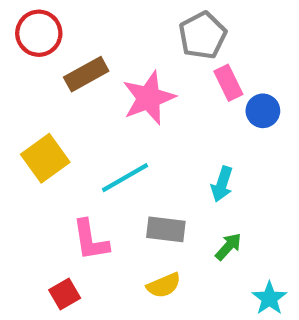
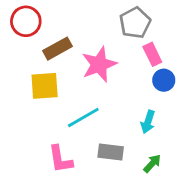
blue circle: (263, 111) -> (164, 80), moved
yellow square: (45, 158) -> (45, 86), moved, turned 32

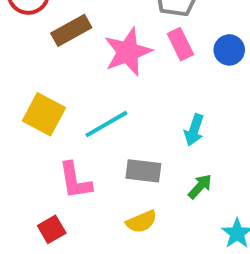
pink rectangle: (152, 54) -> (180, 44), moved
blue circle: (164, 80) -> (229, 50), moved
yellow square: (45, 86) -> (44, 114), moved, turned 32

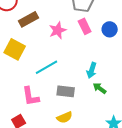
pink star: (128, 52) -> (58, 30), size x0.7
yellow square: (44, 114) -> (15, 49), moved
green arrow: (200, 187) -> (100, 88), moved, turned -96

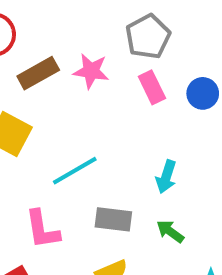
pink star: (58, 30) -> (91, 71), moved, turned 30
green arrow: (100, 88) -> (170, 232), moved

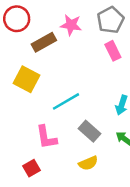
pink star: (91, 71) -> (71, 25), moved
gray rectangle: (113, 219) -> (89, 131), turned 35

